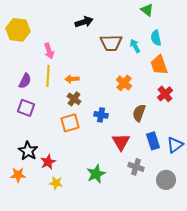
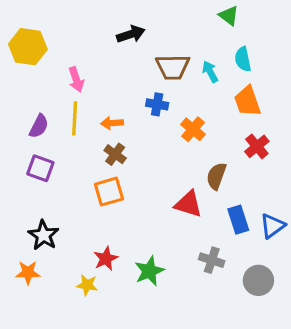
blue cross: (101, 115) -> (157, 104), moved
red triangle: (121, 142) -> (188, 204), moved, turned -42
red star: (48, 162) -> (106, 259), moved

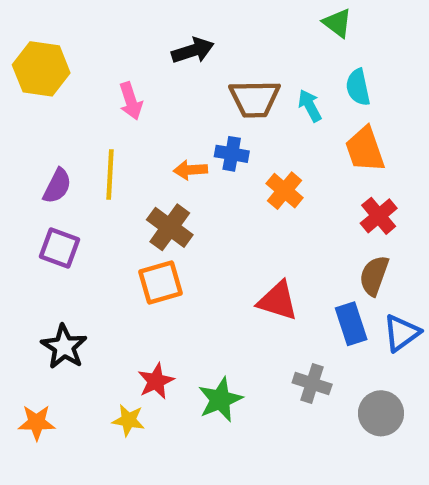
pink arrow: (76, 79) -> (131, 101), moved
orange arrow: (112, 123) -> (190, 170), moved
brown cross: (115, 154) -> (170, 227), size x1.4
brown semicircle: (216, 176) -> (374, 276), moved
orange star: (28, 273) -> (37, 422), moved

